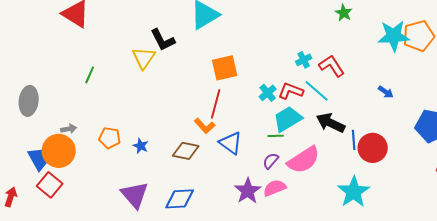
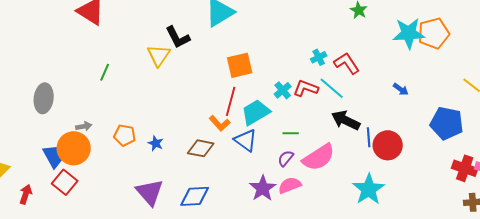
cyan trapezoid: (288, 119) -> (256, 112), moved

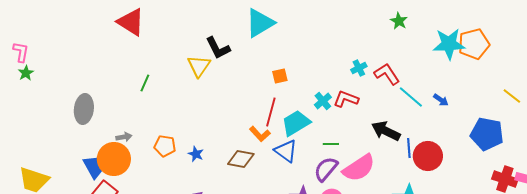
orange square: (240, 65) -> (280, 76), size x0.6
cyan line: (332, 88) -> (411, 97), moved
purple semicircle: (286, 158) -> (326, 169), size x1.5

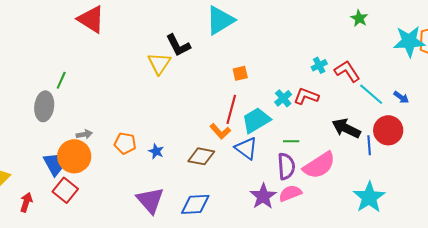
green line: (145, 83) -> (61, 80), moved
red circle: (428, 156) -> (388, 130), moved
purple semicircle: (326, 169) -> (286, 166), turned 136

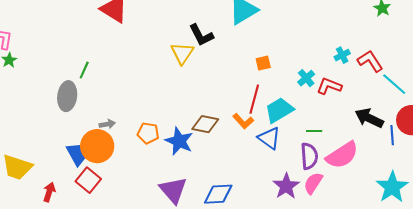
cyan cross: (283, 98) -> (306, 78), moved
blue star: (156, 151) -> (179, 141), size x1.8
brown diamond: (201, 156) -> (205, 124), moved
pink semicircle: (290, 193) -> (313, 183), turned -35

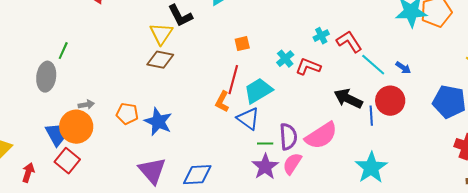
orange L-shape: (243, 121) -> (222, 102), turned 70
brown diamond: (205, 124) -> (160, 60), moved
green line: (314, 131) -> (265, 144), moved

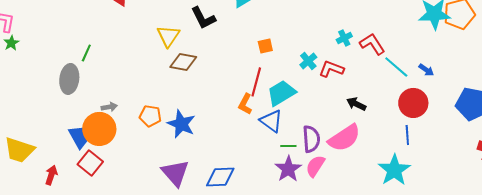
yellow triangle: (161, 34) -> (168, 36), moved
black arrow: (348, 99) -> (356, 104), moved, size x0.7
blue line: (371, 116) -> (407, 135), moved

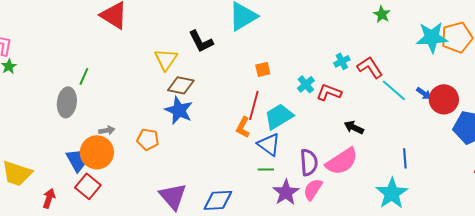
red circle: (413, 103) -> (444, 99), moved
blue star: (181, 124) -> (179, 110), moved
green line: (288, 146) -> (266, 169), moved

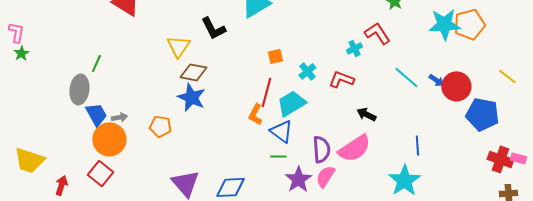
red L-shape: (370, 67) -> (377, 33), moved
cyan cross: (306, 84) -> (307, 71), moved
blue trapezoid: (77, 160) -> (96, 114), moved

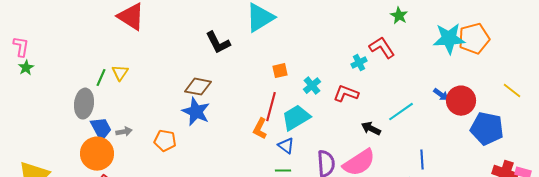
yellow triangle: (178, 46) -> (120, 73), moved, size x0.7
cyan line: (406, 77) -> (401, 112), moved, turned -76
blue triangle: (281, 131) -> (286, 146), size x0.7
orange circle: (109, 139) -> (97, 154), moved

